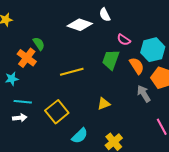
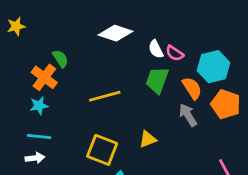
white semicircle: (105, 15) -> (156, 49), moved
cyan star: (12, 79) -> (39, 106), moved
gray arrow: (144, 94) -> (188, 115), moved
yellow square: (57, 112) -> (102, 150), moved, turned -30

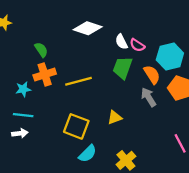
orange cross: (44, 77) -> (45, 75), moved, turned 35

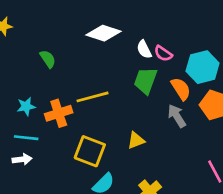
orange cross: (45, 75) -> (59, 113), moved

